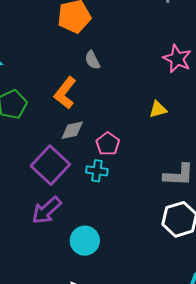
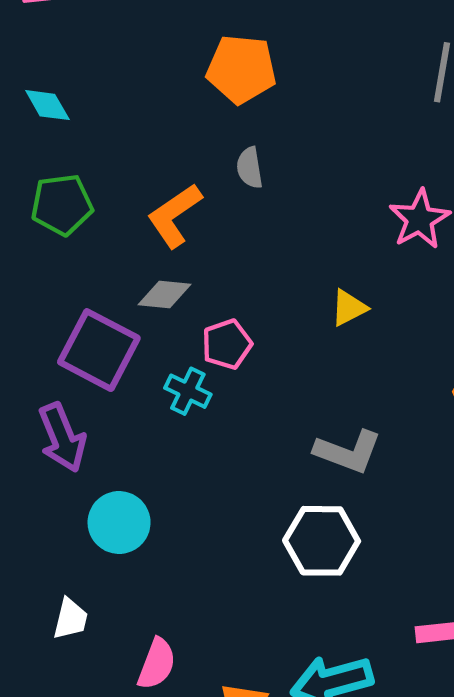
yellow triangle: (158, 109) -> (349, 308), turned -30
purple square: (50, 165) -> (99, 350), turned -33
purple arrow: (47, 210) -> (62, 438), turned -88

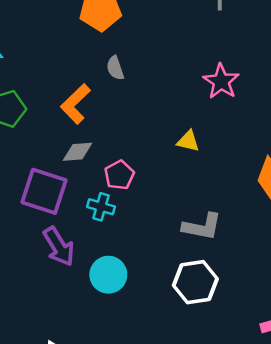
yellow triangle: (349, 308) -> (188, 141), turned 50
purple arrow: (62, 438) -> (59, 247), moved
cyan circle: (119, 523) -> (108, 275), moved

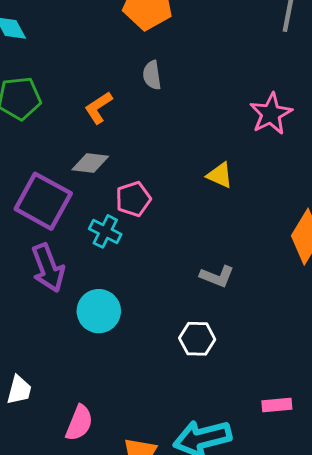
orange L-shape: (75, 104) -> (98, 108), size x0.7
gray L-shape: (202, 227) -> (217, 276), size x0.7
white hexagon: (195, 282) -> (197, 339), size x0.7

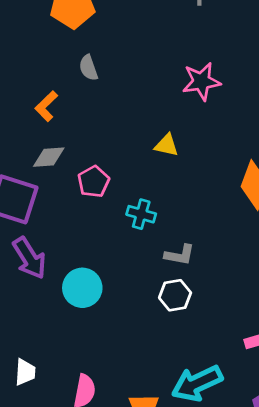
pink star: (271, 114) -> (201, 81), turned 30
cyan cross: (105, 231) -> (141, 214), moved
gray L-shape: (217, 276) -> (180, 255), moved

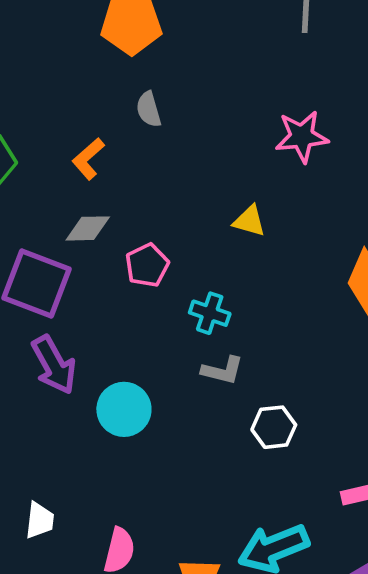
gray L-shape: (180, 255) -> (222, 370), moved
white hexagon: (175, 295) -> (274, 427), moved

